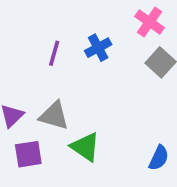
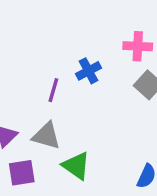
pink cross: (150, 22) -> (138, 46), turned -32
purple line: (54, 53) -> (53, 90), moved

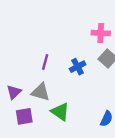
blue cross: (89, 71) -> (78, 67), moved

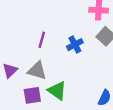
purple square: (24, 116) -> (32, 95), moved

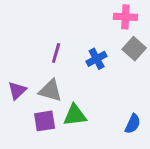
green triangle: (57, 91) -> (75, 115), turned -42

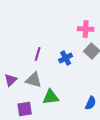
purple square: (45, 121) -> (25, 109), moved

